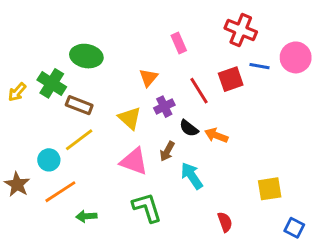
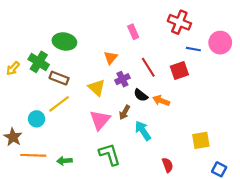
red square: (231, 79) -> (179, 71), moved
pink triangle: (134, 161) -> (100, 120), turned 50
orange line: (60, 192) -> (33, 155), moved, turned 35

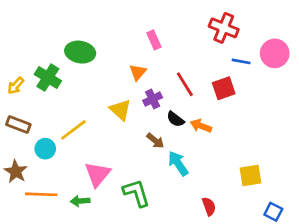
pink rectangle: (133, 32) -> (154, 40), moved
brown rectangle: (59, 78) -> (18, 125), moved
brown arrow: (125, 112) -> (155, 141), turned -80
pink triangle: (100, 120) -> (98, 174), moved

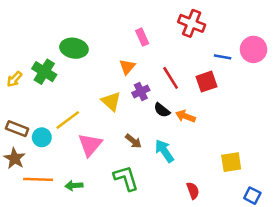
red cross: (224, 28) -> (192, 23), moved
brown rectangle: (18, 125) -> (17, 129), moved
brown arrow: (155, 141) -> (133, 141), moved
pink triangle: (98, 174) -> (90, 145), moved

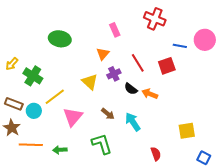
green cross: (44, 72) -> (33, 76), moved

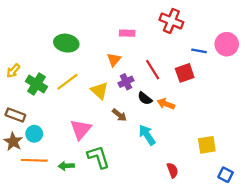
pink rectangle: (115, 30) -> (127, 33), turned -64
yellow line: (55, 97) -> (67, 82), moved
cyan circle: (34, 111) -> (34, 134), moved
brown arrow: (108, 114) -> (119, 115), moved
green L-shape: (102, 144) -> (98, 157), moved

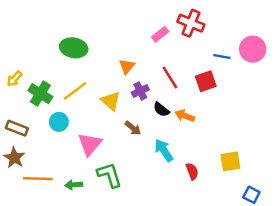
pink rectangle: (127, 33) -> (160, 34), moved, turned -40
cyan circle: (34, 134) -> (59, 122), moved
red semicircle: (172, 170) -> (192, 171), moved

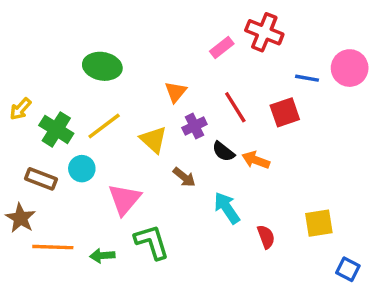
brown rectangle: (17, 128) -> (41, 179), moved

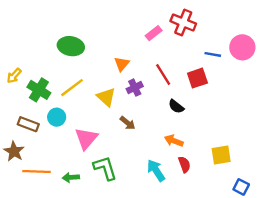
black semicircle: (223, 152) -> (176, 106), moved
orange arrow: (256, 160) -> (174, 141), moved
cyan arrow: (227, 208) -> (156, 170), moved

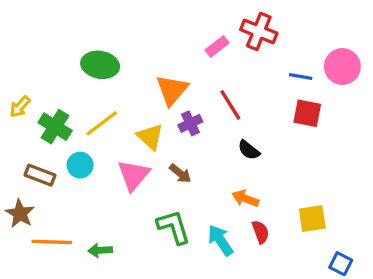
orange triangle: (122, 64) -> (172, 90), size x1.5
red square: (197, 78) -> (307, 113), moved, turned 30
pink triangle: (86, 138) -> (134, 175), moved
green L-shape: (105, 168) -> (174, 227), moved

